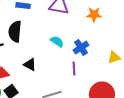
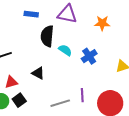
black semicircle: (15, 32) -> (47, 36), moved
purple line: (74, 69) -> (82, 95), moved

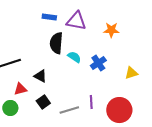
blue rectangle: (31, 14) -> (49, 17), moved
black triangle: (38, 73) -> (40, 76), moved
black square: (19, 100) -> (43, 102), moved

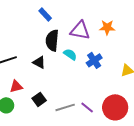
blue rectangle: (49, 17) -> (45, 14), turned 40
purple triangle: (76, 21) -> (80, 30), moved
black triangle: (40, 76) -> (39, 62), moved
purple line: (91, 102) -> (87, 107), moved, turned -48

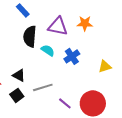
black triangle: (39, 62) -> (19, 75), moved
gray line: (65, 107) -> (43, 87), moved

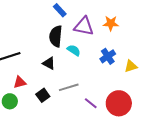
blue rectangle: (23, 10) -> (60, 10), moved
blue cross: (72, 56) -> (108, 56), moved
black triangle: (19, 75) -> (49, 63), moved

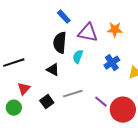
cyan semicircle: (74, 50) -> (78, 57), turned -104
red triangle: (20, 82) -> (24, 89), turned -32
purple line: (91, 103) -> (101, 102), moved

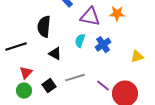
black semicircle: (60, 43) -> (44, 27), moved
blue cross: (112, 63) -> (103, 45), moved
green circle: (14, 108) -> (24, 91), moved

